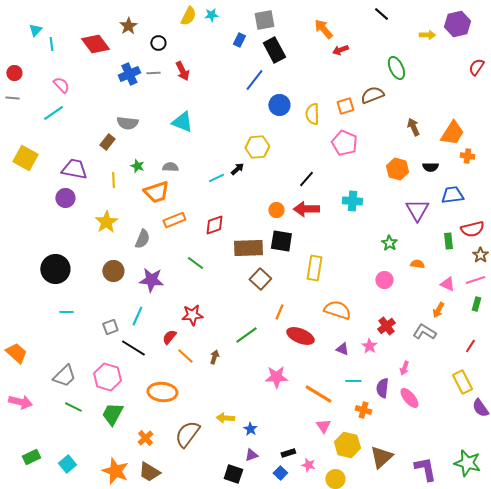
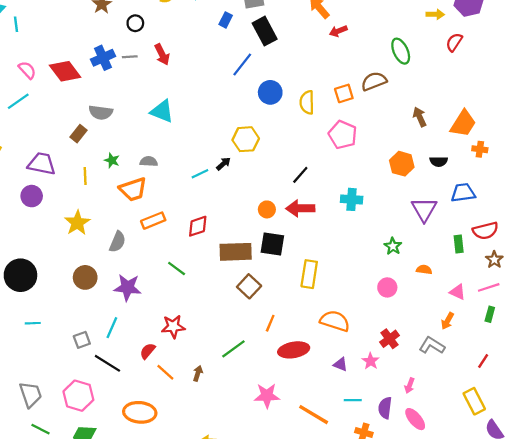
red diamond: (95, 44) -> (65, 71), moved
red semicircle: (476, 67) -> (454, 42), moved
red ellipse: (300, 336) -> (294, 350), turned -32
gray trapezoid: (64, 376) -> (31, 395), turned -65

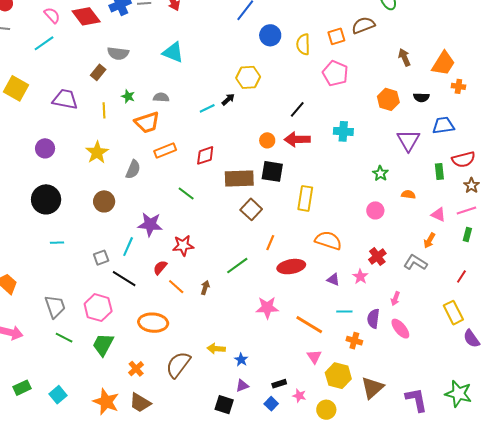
purple circle: (32, 196) -> (45, 148), moved
purple star: (128, 287) -> (150, 225), moved

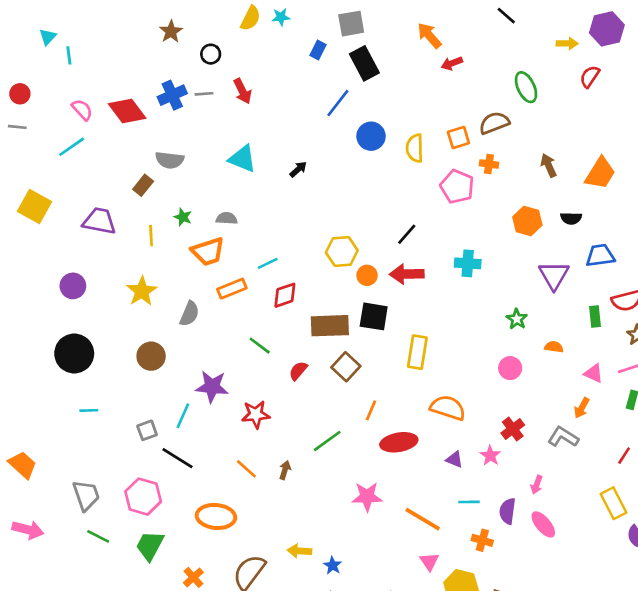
yellow hexagon: (248, 77) -> (342, 251), moved
orange cross: (458, 86) -> (489, 164), moved
black arrow: (228, 99) -> (298, 169), moved
cyan line: (207, 108) -> (268, 263), moved
red semicircle: (160, 268) -> (298, 371), moved

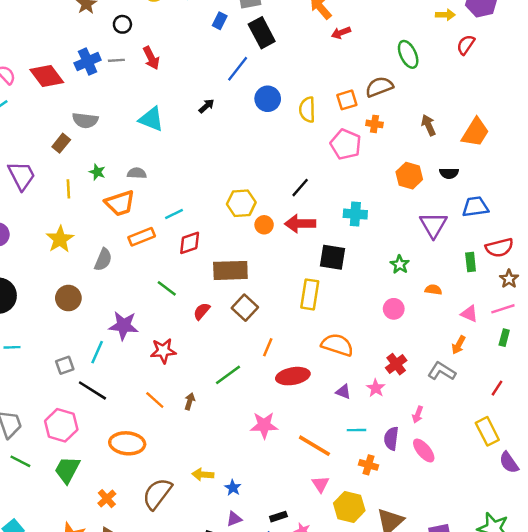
black arrow: (298, 169) -> (206, 106), moved
purple trapezoid: (99, 221) -> (22, 176), turned 52
black square: (374, 316) -> (332, 257), moved

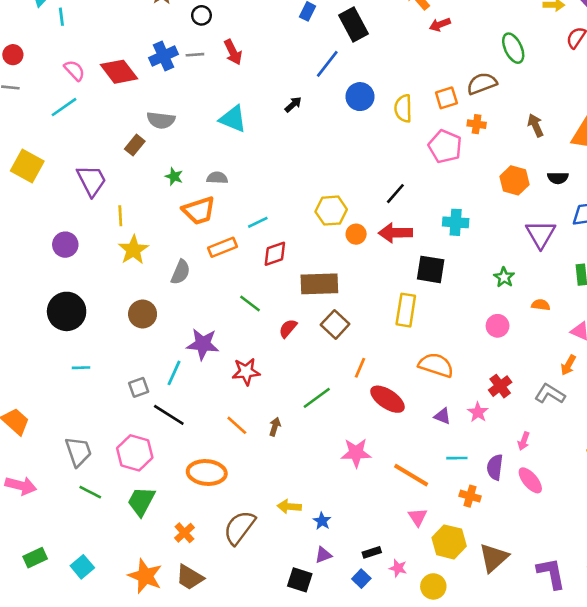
yellow line: (68, 189) -> (120, 216), moved
red ellipse: (293, 376) -> (387, 399), turned 44

